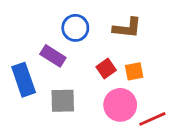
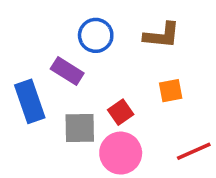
red square: (106, 69) -> (121, 112), moved
pink circle: (120, 105) -> (121, 153), moved

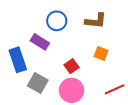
orange square: (171, 91) -> (101, 53), turned 32
gray square: (80, 128) -> (38, 83), moved, turned 30

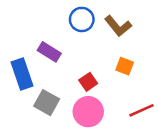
blue circle: (57, 21) -> (82, 19), moved
brown L-shape: (96, 21) -> (118, 26), turned 45

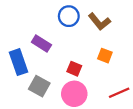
red square: (88, 82) -> (74, 69), turned -32

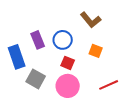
blue circle: (69, 16) -> (63, 40), moved
purple rectangle: (41, 43) -> (38, 40), turned 36

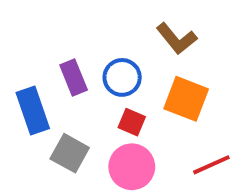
orange square: (96, 51) -> (186, 99), size x1.6

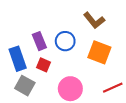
red square: (132, 122) -> (43, 65), moved
gray square: (70, 153) -> (25, 86), moved

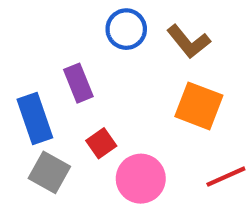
blue circle: (65, 41) -> (126, 29), moved
red square: (43, 65) -> (101, 143), moved, turned 32

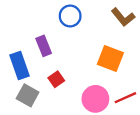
brown L-shape: (189, 42) -> (123, 17), moved
pink circle: (141, 179) -> (95, 99), moved

